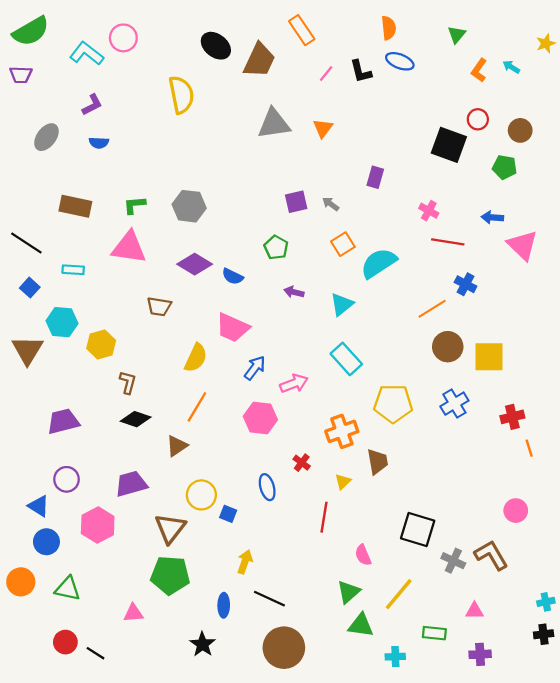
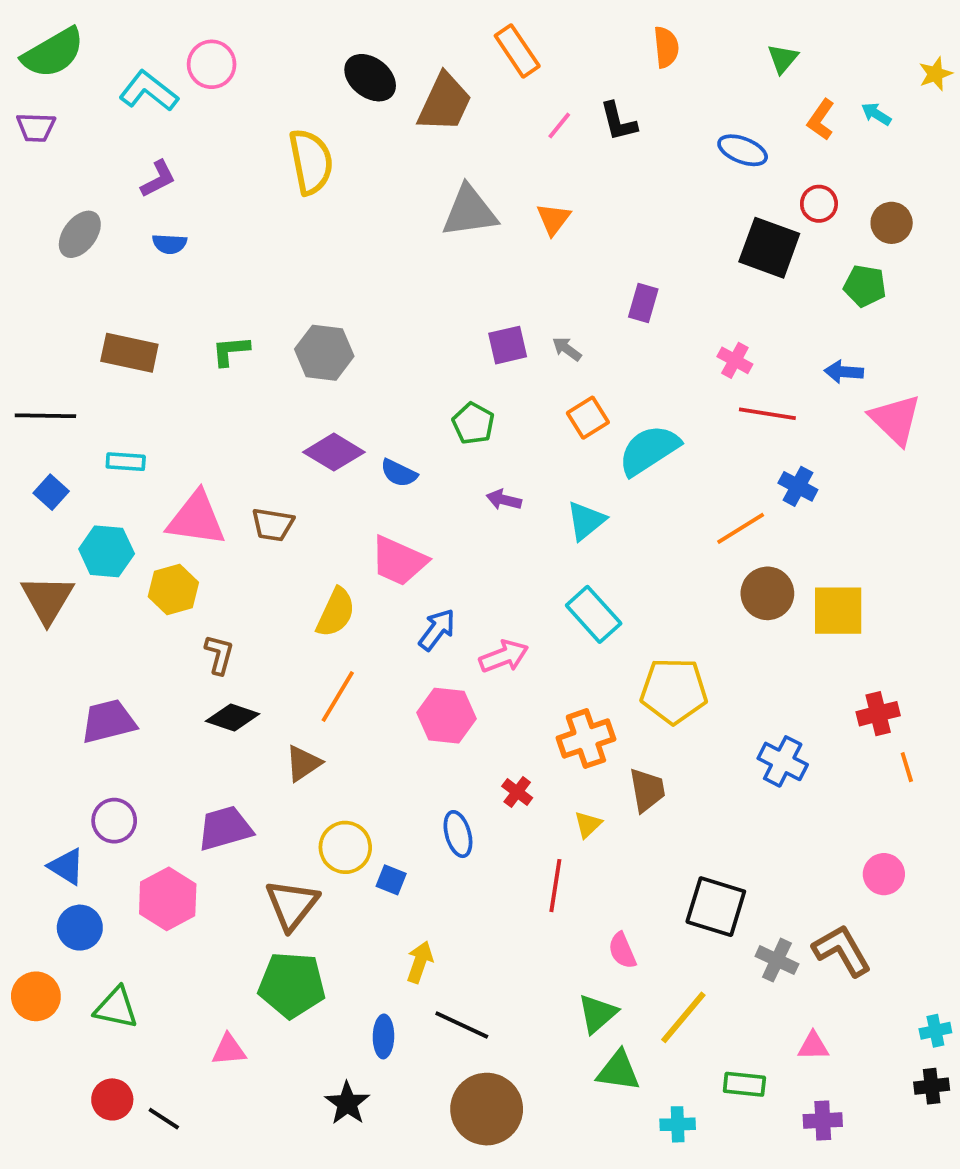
blue ellipse: (400, 61) -> (743, 150), moved
black line: (26, 243) -> (45, 416), turned -32
pink triangle: (129, 247) -> (196, 519), moved
blue cross: (454, 404) -> (783, 761), moved, turned -32

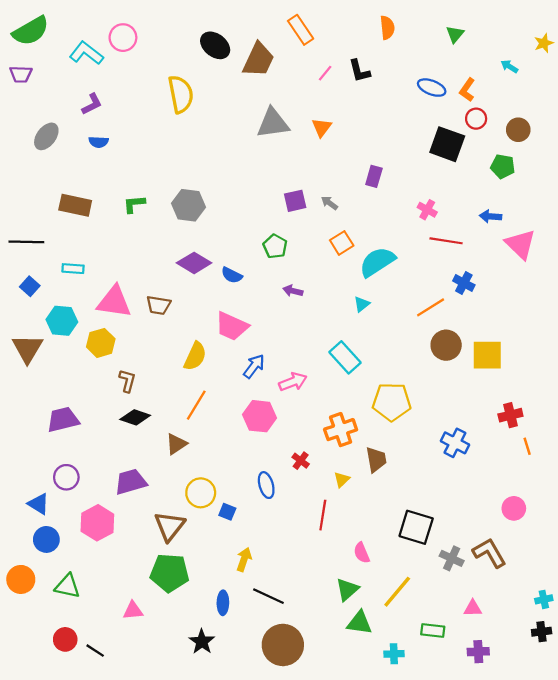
orange L-shape: (821, 120) -> (467, 90), moved
cyan triangle: (586, 521) -> (362, 304), moved, size x0.7

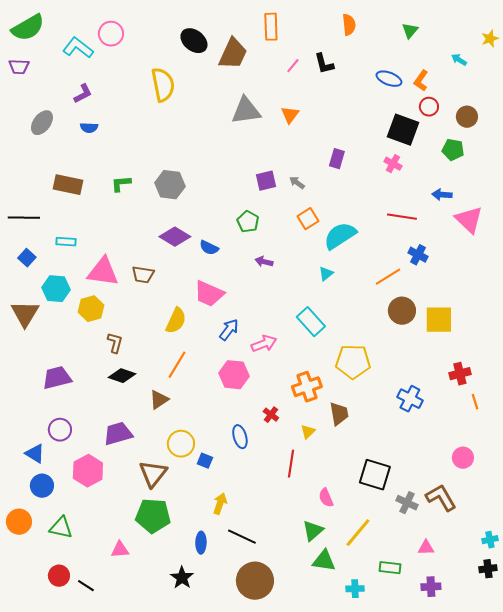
orange rectangle: (301, 30) -> (271, 27), turned 32
pink cross: (427, 210) -> (393, 164), moved

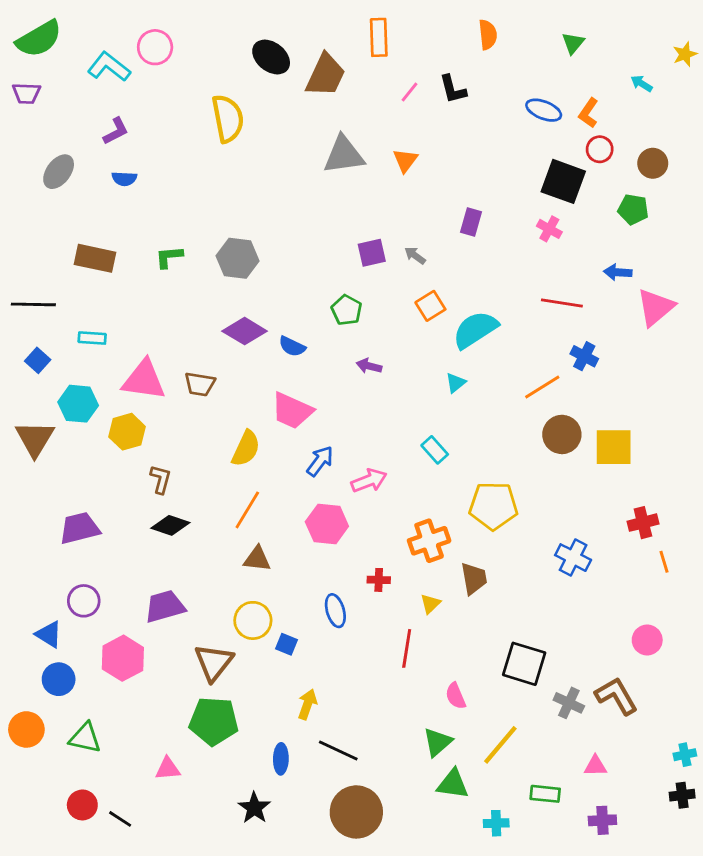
pink triangle: (469, 220) -> (656, 307), turned 36
cyan rectangle: (311, 322) -> (435, 450), size x0.7
brown triangle: (159, 400) -> (257, 559), moved, turned 40
red cross: (271, 415) -> (379, 580), turned -35

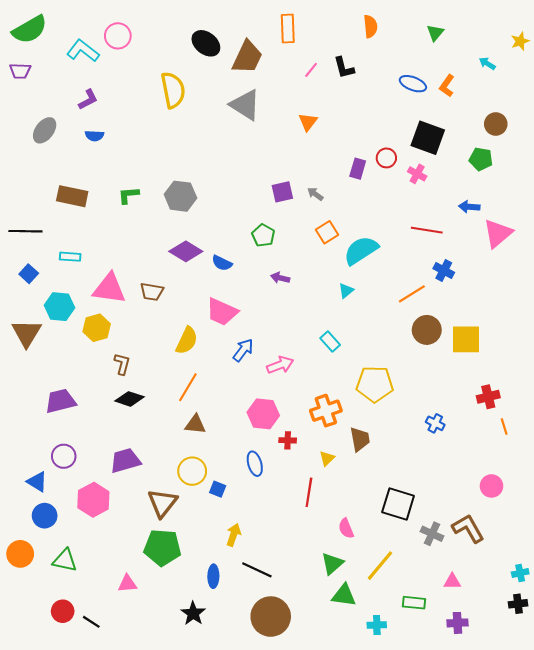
red circle: (600, 149) -> (386, 158), moved
gray triangle: (344, 155) -> (245, 105), moved, turned 40
pink hexagon: (327, 524) -> (263, 414), moved
blue cross: (573, 558) -> (435, 423), size x0.7

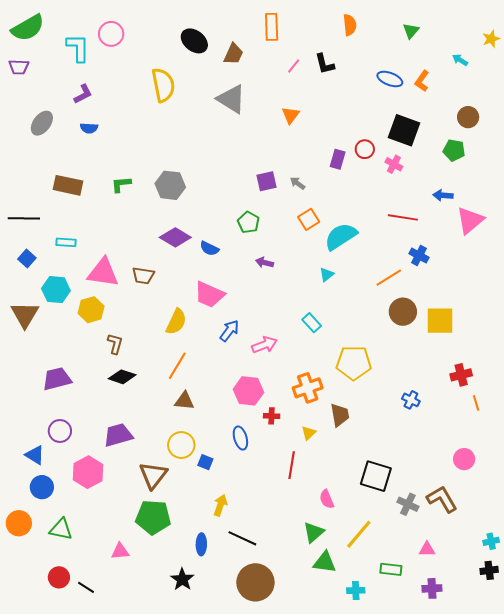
cyan L-shape: (83, 51) -> (78, 48), turned 52
brown trapezoid: (247, 57) -> (233, 54), size x0.7

